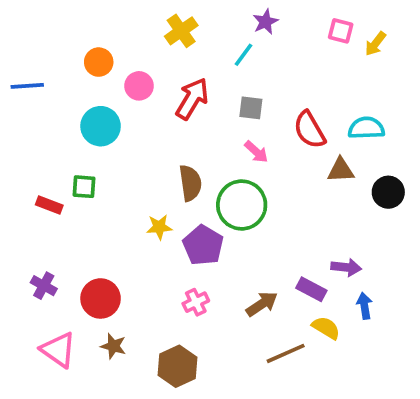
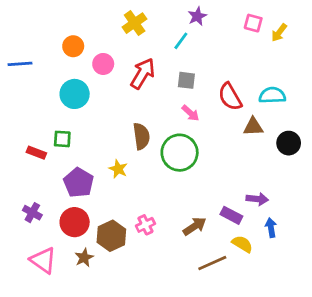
yellow star: (159, 227) -> (118, 169), turned 30
purple pentagon: (203, 245) -> (79, 183), moved
brown star: (113, 346) -> (84, 258), turned 30
brown hexagon: (178, 366) -> (111, 236), moved

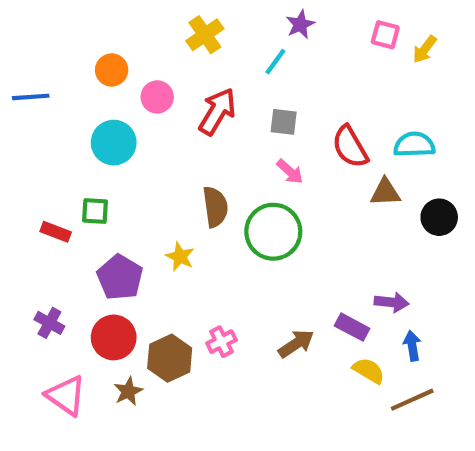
brown line: (212, 263) -> (412, 400), moved

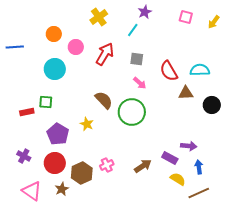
yellow arrow: (425, 49) -> (214, 22), moved
brown semicircle: (215, 207) -> (104, 100), turned -36
red rectangle: (56, 232) -> (27, 112), turned -32

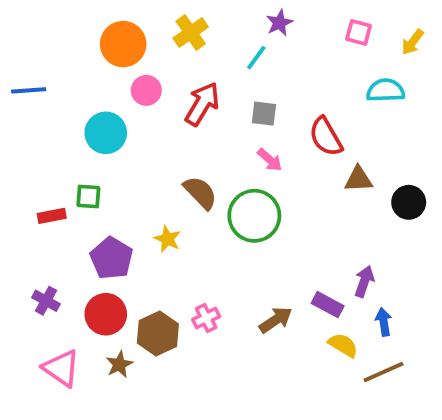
orange circle: (54, 34) -> (123, 44), moved, size x1.5
cyan semicircle: (200, 70) -> (386, 90), moved
purple arrow: (189, 146) -> (364, 281), turned -77

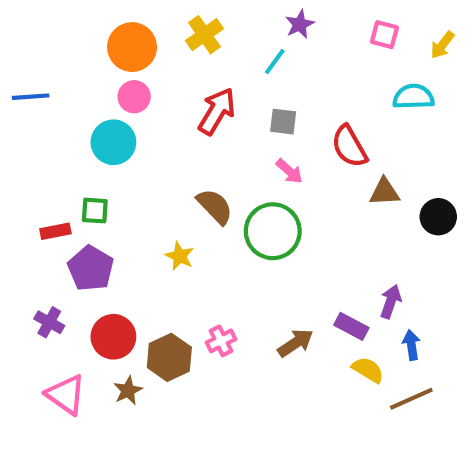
pink circle: (146, 90) -> (134, 97), moved
purple pentagon: (112, 258) -> (91, 268), moved

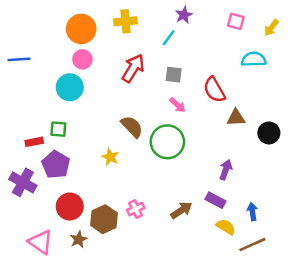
yellow cross: (204, 35) -> (126, 21), turned 30
purple arrow: (391, 302) -> (226, 170), moved
purple cross: (49, 322) -> (23, 182), moved, size x1.5

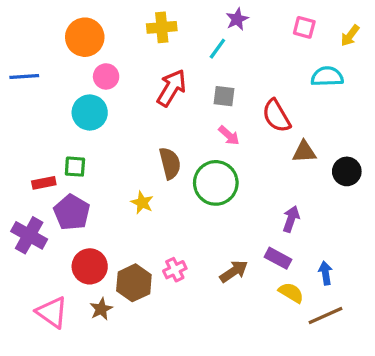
orange circle: (81, 29) -> (85, 37), moved
brown semicircle: (132, 127) -> (170, 163), turned 30

